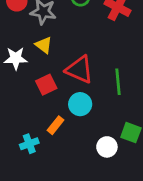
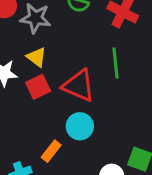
green line: (118, 82) -> (115, 63), moved
red square: (46, 85) -> (38, 87), moved

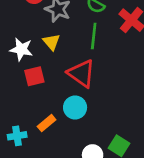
green line: (115, 63) -> (94, 36), moved
red square: (38, 87) -> (34, 76), moved

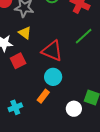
green line: (94, 36) -> (84, 36), moved, turned 54
orange rectangle: (47, 123) -> (43, 96), moved

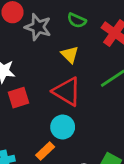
yellow triangle: (25, 33) -> (70, 54), moved

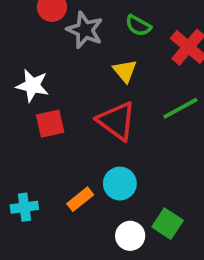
cyan circle: (63, 127) -> (120, 184), moved

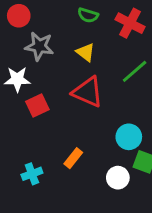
gray star: (85, 30) -> (39, 46), moved
cyan circle: (120, 184) -> (129, 137), moved

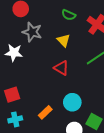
red triangle: (88, 92) -> (61, 68), size x0.7
red square: (37, 105) -> (12, 95), moved
cyan circle: (129, 137) -> (72, 102), moved

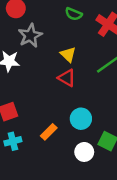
gray star: (32, 32) -> (30, 36), turned 30
yellow triangle: (64, 40) -> (68, 55), moved

